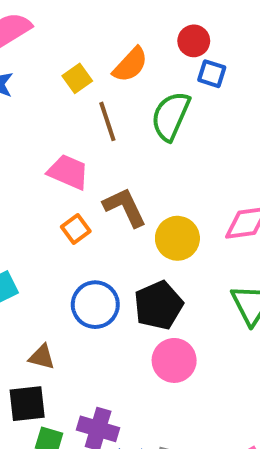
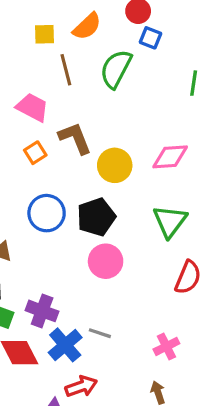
yellow square: (77, 78) -> (45, 34), turned 30

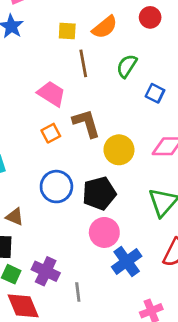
blue square: (150, 38) -> (155, 93), moved
green semicircle: (116, 69) -> (127, 66), size x0.7
gray line: (100, 333) -> (78, 292), moved, turned 60
blue cross: (65, 345) -> (127, 262), moved

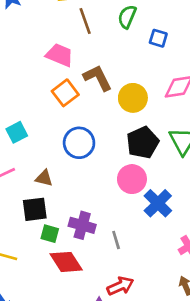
orange square: (51, 133) -> (65, 93), size x1.4
black pentagon: (99, 193) -> (143, 142), moved

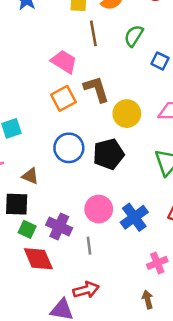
black pentagon: (143, 142) -> (109, 154), moved
pink circle: (132, 179) -> (99, 209), moved

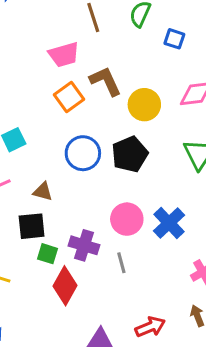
pink trapezoid: (64, 62) -> (64, 55), turned 140
red diamond: (38, 259) -> (65, 286), turned 60
red arrow: (86, 290) -> (150, 327), moved

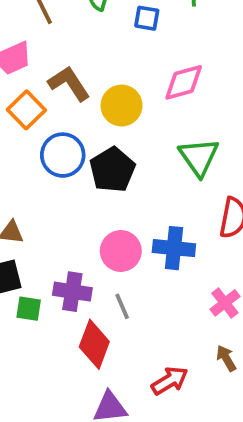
blue circle: (83, 153) -> (63, 155), moved
blue cross: (169, 223) -> (174, 248), turned -32
red diamond: (65, 286) -> (94, 344), moved

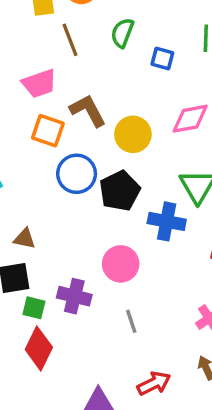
orange square: (26, 110) -> (48, 131), turned -32
blue cross: (174, 248) -> (167, 221), moved
gray line: (122, 306) -> (131, 321), moved
red diamond: (94, 344) -> (39, 348), moved

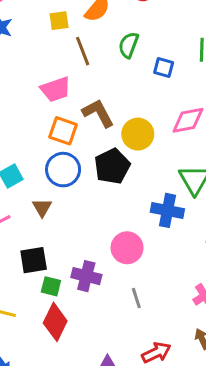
blue circle: (77, 174) -> (63, 170), moved
black pentagon: (120, 191) -> (112, 166), moved
brown triangle: (25, 239) -> (42, 208), moved, turned 48

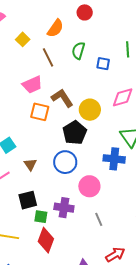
yellow square: (59, 21) -> (23, 39), moved, turned -32
blue circle: (63, 170) -> (65, 162), moved

